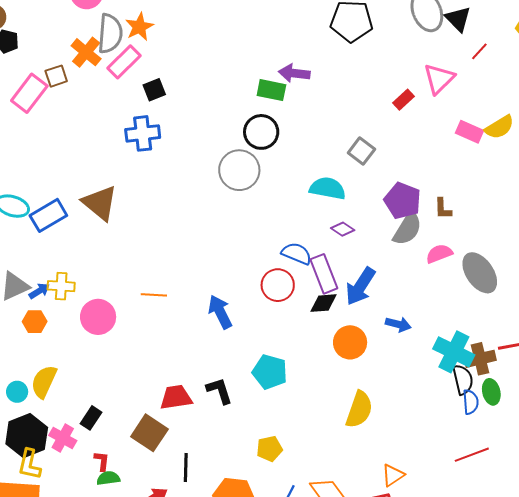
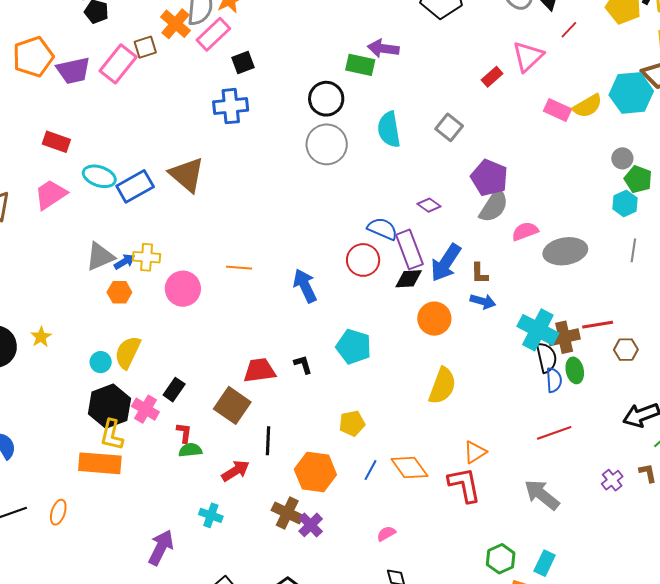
black circle: (261, 132) -> (326, 99), moved
cyan semicircle: (328, 188) -> (389, 129), moved, turned -111
brown L-shape: (443, 209) -> (479, 273), moved
gray ellipse: (480, 273) -> (565, 251), turned -66
black L-shape: (219, 391) -> (303, 365), size x0.7

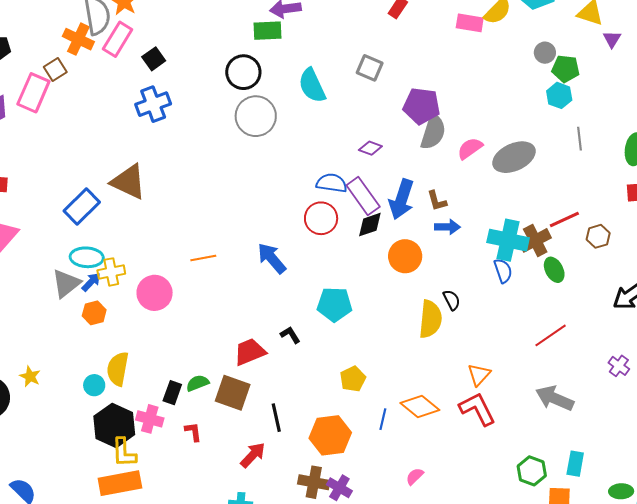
cyan ellipse: (99, 176) -> (87, 257), moved
black semicircle: (546, 358) -> (452, 300), moved, size x0.7
blue semicircle: (554, 380) -> (503, 271), moved
green semicircle: (190, 450) -> (198, 383), moved

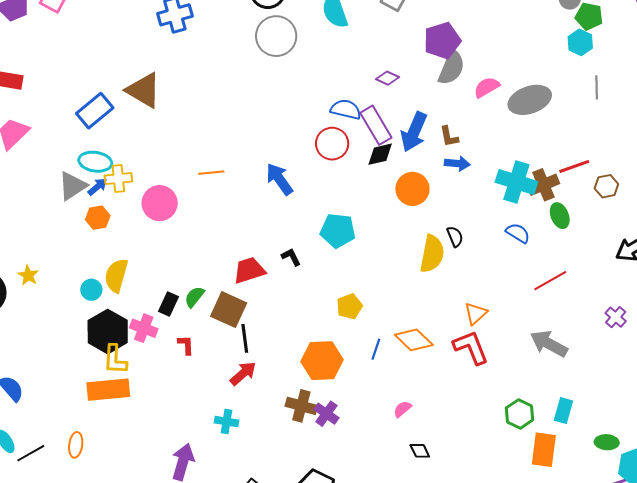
purple pentagon: (422, 106) -> (442, 41), turned -30
blue semicircle: (503, 271) -> (518, 233), moved, turned -45
green semicircle: (198, 383) -> (194, 297), turned -35
black line: (276, 418) -> (245, 338), moved

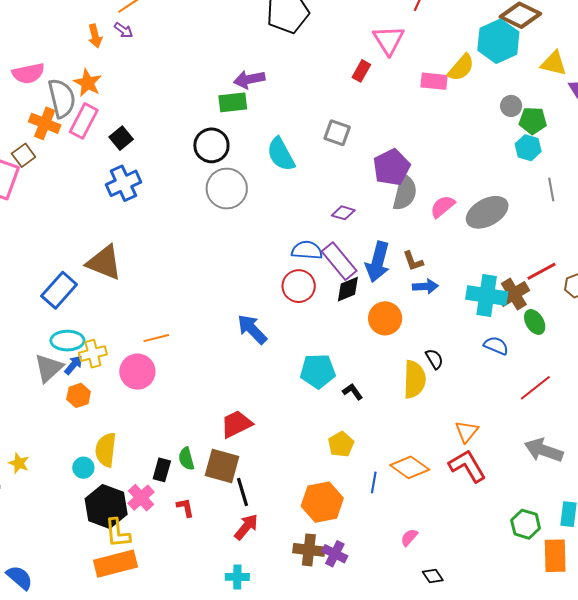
orange line: (211, 173) -> (156, 338), moved
black L-shape: (291, 257) -> (353, 392), moved
green semicircle: (194, 297) -> (186, 459), turned -45
pink cross: (144, 328) -> (141, 498), turned 36

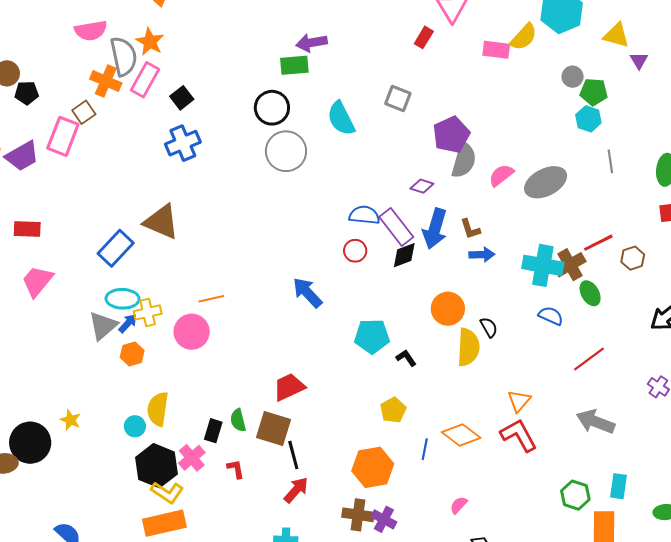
purple diamond: (343, 213) -> (422, 186), moved
red circle: (299, 286) -> (355, 251), size x0.7
orange circle: (385, 318) -> (448, 309), moved
yellow L-shape: (118, 533) -> (167, 492), turned -52

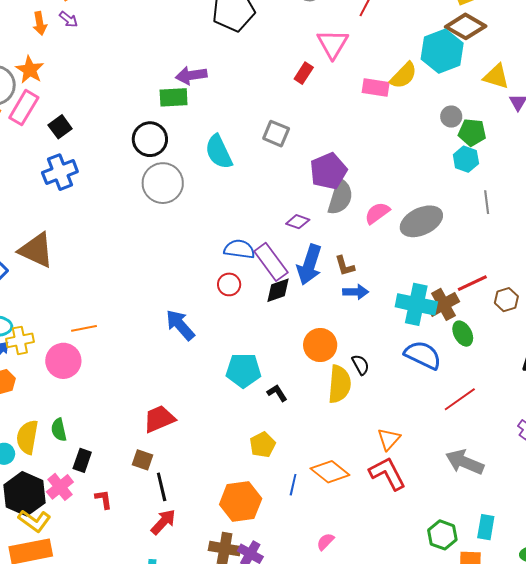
blue semicircle: (551, 316) -> (423, 355), size x1.5
green semicircle: (238, 420) -> (59, 430), moved
brown square: (274, 428) -> (143, 460), size x0.6

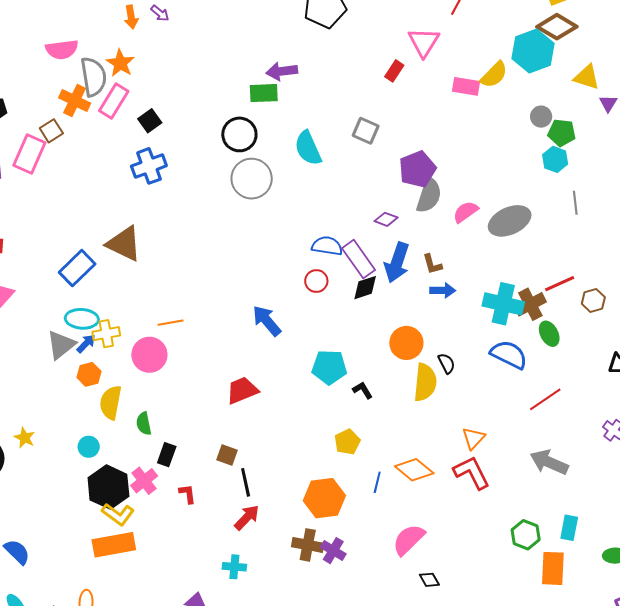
red trapezoid: (159, 419) -> (242, 390), moved
yellow semicircle: (27, 437) -> (111, 403), moved
pink semicircle: (325, 542) -> (409, 540), size x1.8

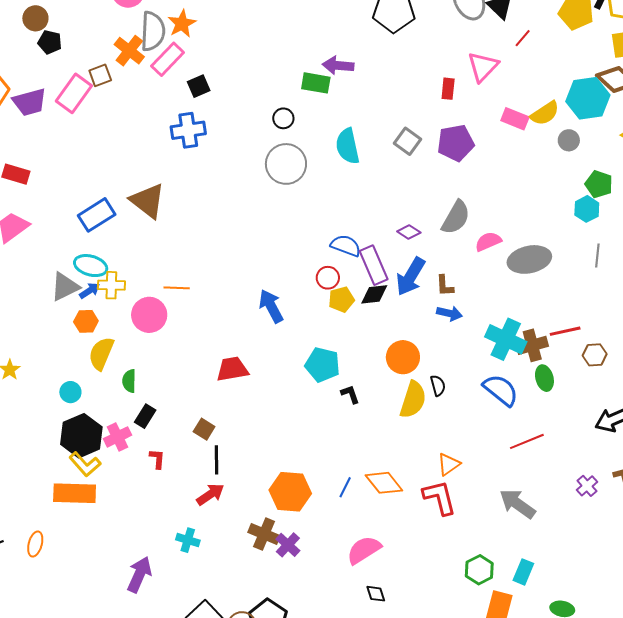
red rectangle: (394, 71) -> (448, 89), turned -40
gray circle: (541, 117) -> (569, 140), moved
black circle: (239, 134) -> (283, 118), size x0.6
purple pentagon: (417, 169) -> (456, 143), moved
yellow pentagon: (347, 442) -> (341, 299), moved

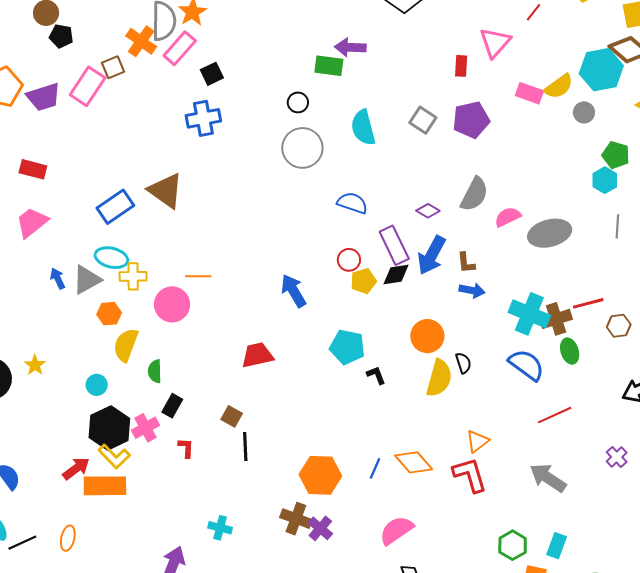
blue semicircle: (346, 246) -> (352, 203), moved
blue arrow: (90, 291) -> (58, 279), moved, turned -80
red arrow: (210, 494) -> (76, 469), moved

